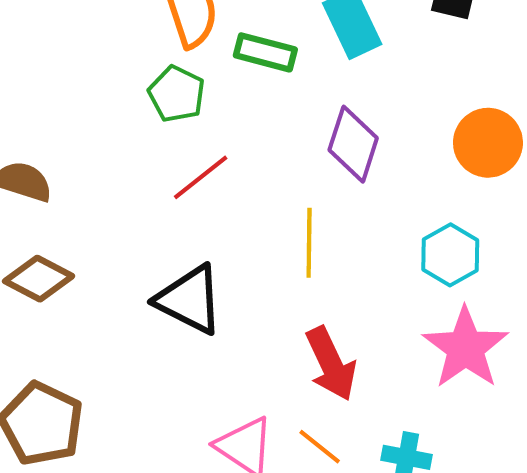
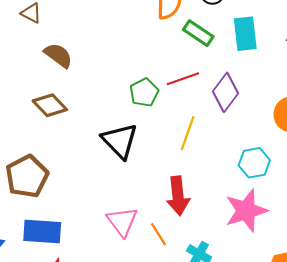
green pentagon: (177, 94) -> (144, 92), moved
red line: (201, 177) -> (183, 79), moved

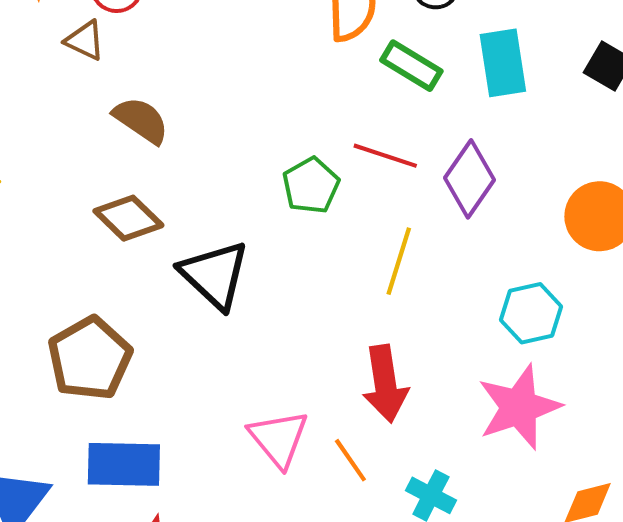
red line: (183, 79) -> (385, 156), turned 40
black triangle: (120, 141) -> (214, 275), moved

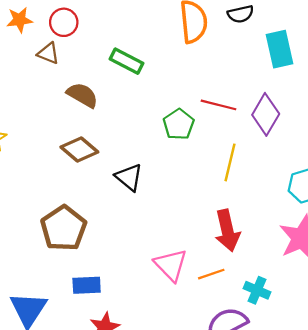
green rectangle: (411, 66) -> (126, 61), moved
black triangle: (214, 275) -> (129, 177), size x0.7
orange line: (350, 460) -> (211, 274), turned -70
blue rectangle: (124, 464) -> (87, 285), size x0.7

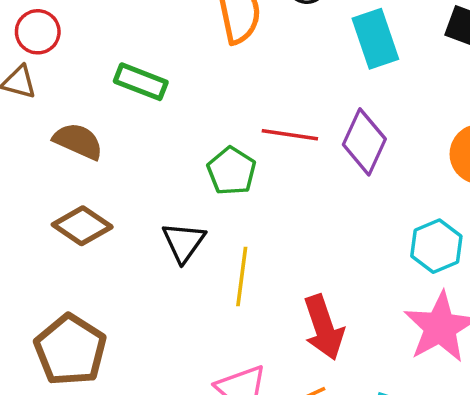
yellow line: (230, 162) -> (242, 276), moved
black triangle: (129, 177) -> (184, 242), moved, turned 32

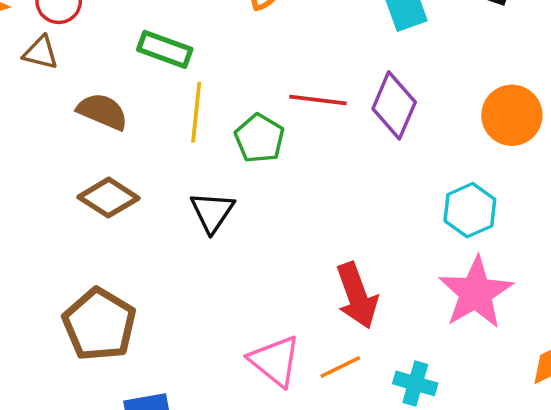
yellow line: (242, 276) -> (196, 112), moved

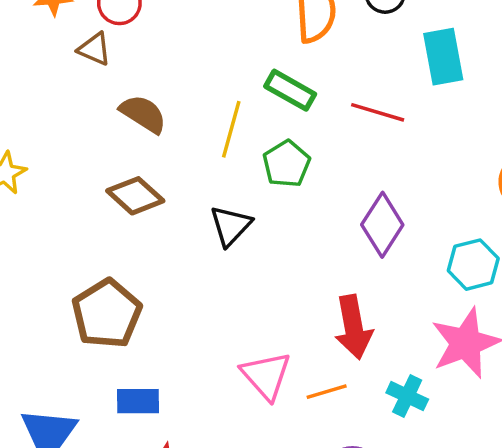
green rectangle: (165, 49) -> (290, 90), moved
red line: (318, 100) -> (378, 112), moved
purple diamond: (394, 105) -> (382, 225), moved
cyan cross: (415, 383) -> (407, 396), moved

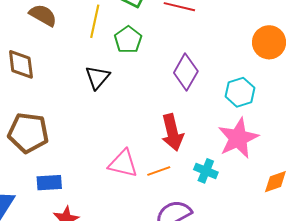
brown diamond: (135, 196) -> (21, 64), moved, turned 44
brown pentagon: (107, 314) -> (28, 133), turned -30
pink triangle: (266, 376) -> (123, 164), turned -32

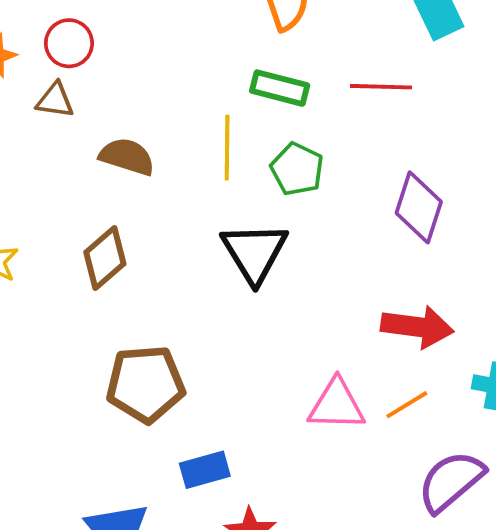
brown diamond: (21, 64) -> (105, 258), turned 68
black triangle: (97, 77) -> (254, 252), size x1.4
red arrow: (172, 133) -> (417, 327), turned -57

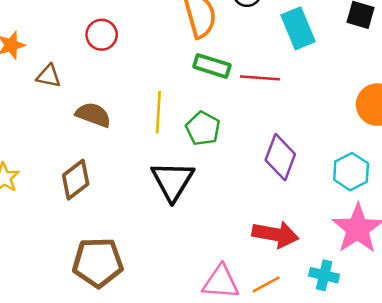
red circle: (69, 43) -> (102, 35), moved
green rectangle: (280, 88) -> (212, 66), moved

